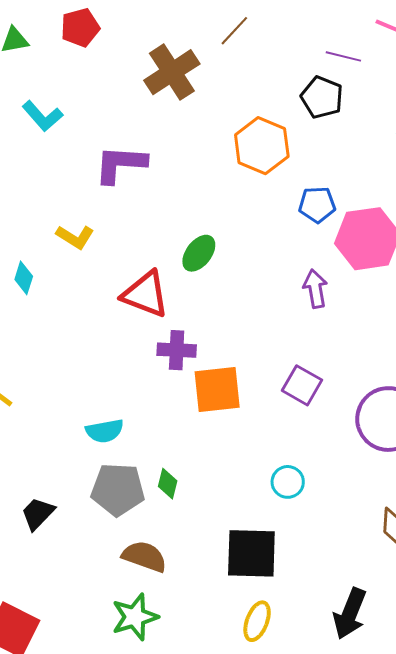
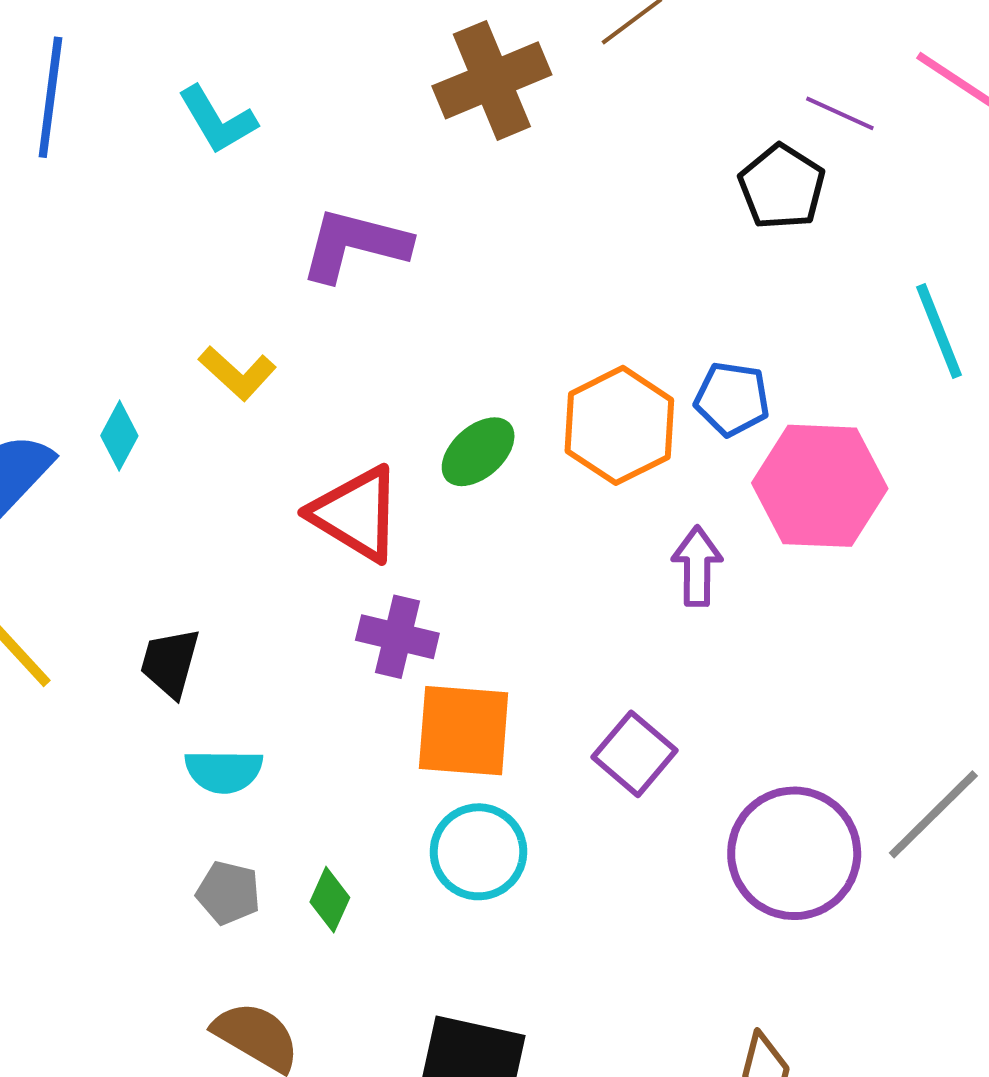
orange hexagon: (262, 146) -> (619, 425), moved
cyan circle: (288, 482) -> (478, 852), moved, size x1.4
gray pentagon: (118, 489) -> (228, 893), size x0.6
black trapezoid: (38, 514) -> (170, 663), moved, turned -39

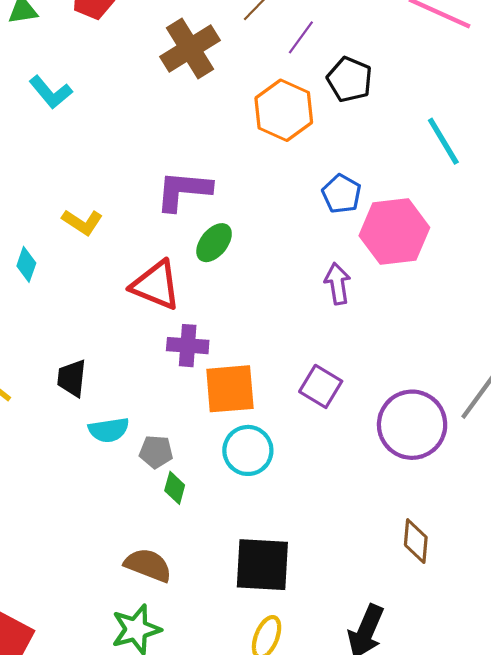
purple line: (840, 113) -> (301, 37), moved, turned -69
purple L-shape: (355, 245) -> (183, 191), moved
blue pentagon: (732, 399) -> (342, 194), turned 30
orange hexagon: (619, 425) -> (284, 110), moved
gray pentagon: (228, 893) -> (156, 452), moved

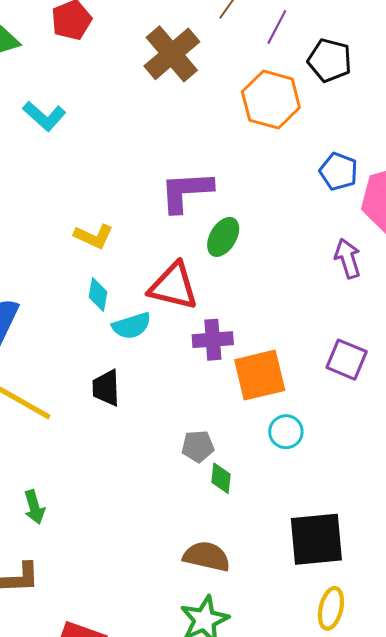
cyan diamond: (26, 264) -> (98, 294), moved
cyan semicircle: (109, 430) -> (132, 326), moved
cyan circle: (248, 450) -> (286, 432), size x0.7

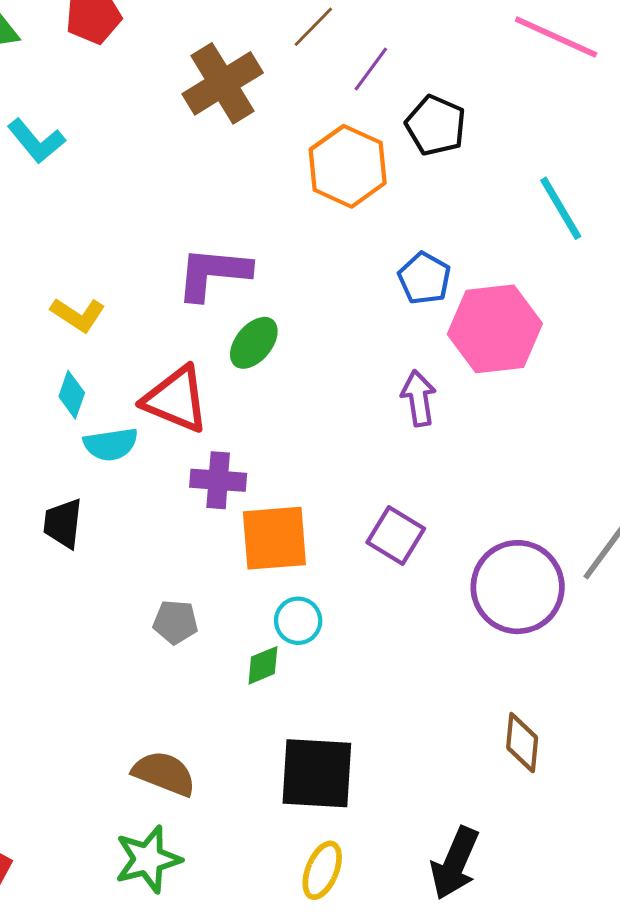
green diamond: (221, 478) -> (263, 665), moved, turned 52

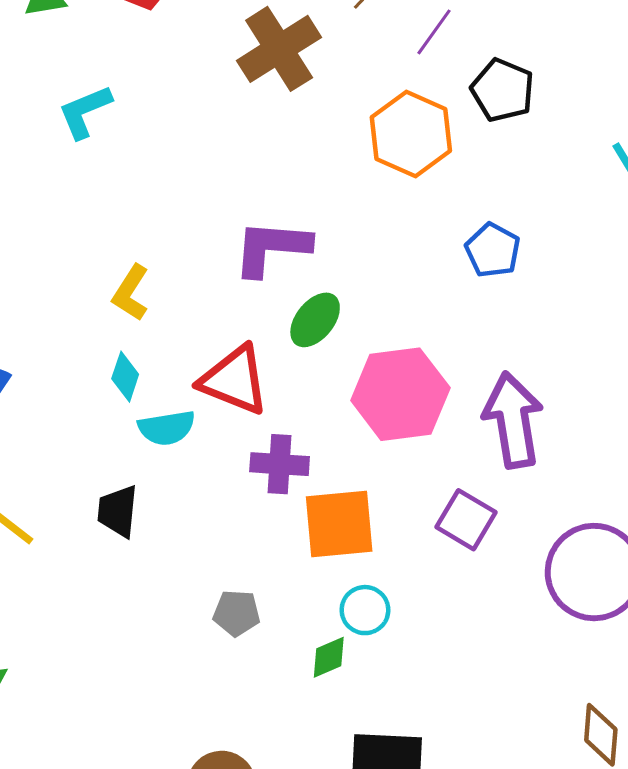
cyan L-shape: (36, 141) -> (85, 112), turned 108
yellow L-shape: (78, 315) -> (131, 293), turned 90
pink hexagon: (495, 329) -> (400, 394), moved
purple arrow: (419, 398) -> (513, 420), moved, size x1.6

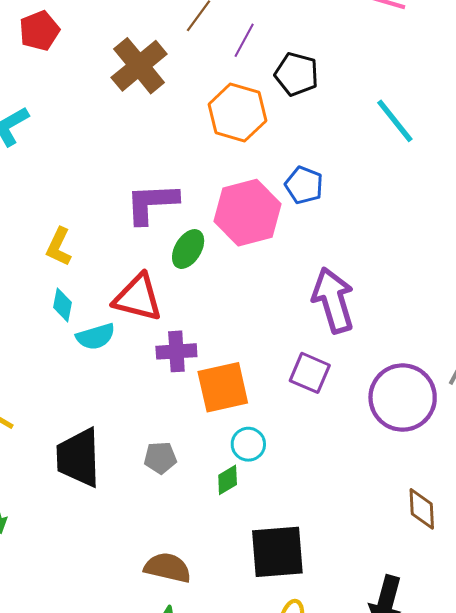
pink hexagon: (400, 394) -> (247, 213), moved
black trapezoid: (118, 511) -> (78, 458), moved, size x1.6

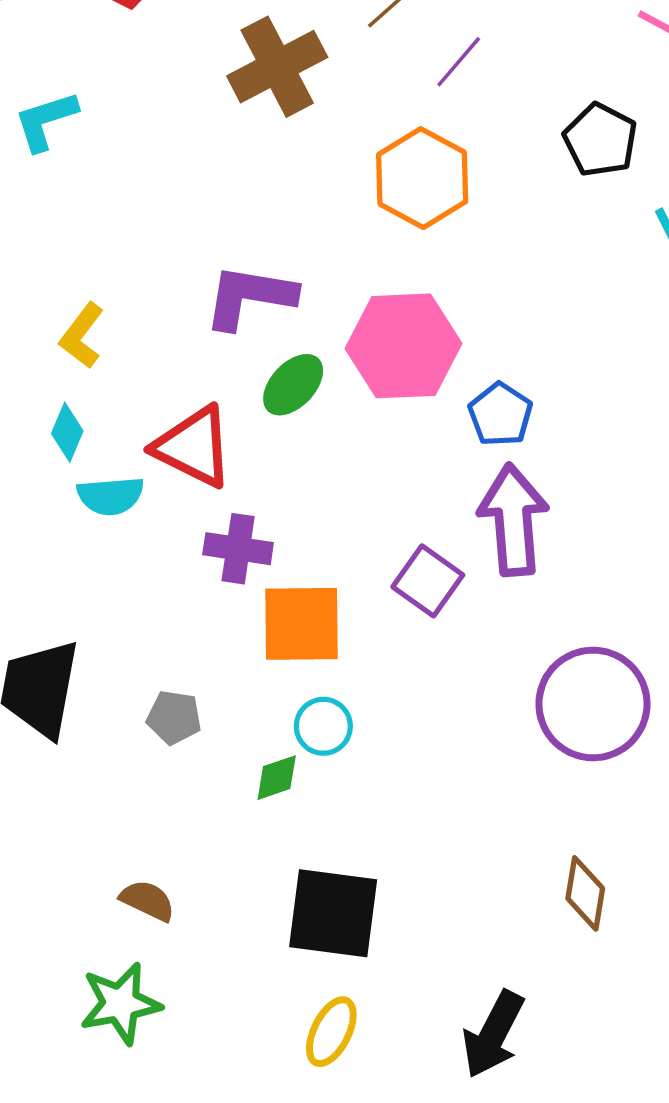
black pentagon: (297, 74) -> (600, 140), moved
blue pentagon: (304, 185) -> (500, 414), moved
purple square: (310, 373) -> (428, 581), moved
brown semicircle: (168, 568) -> (147, 901), size x0.7

